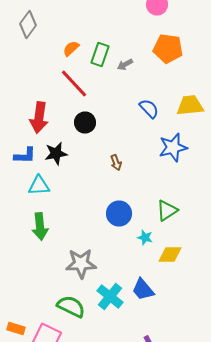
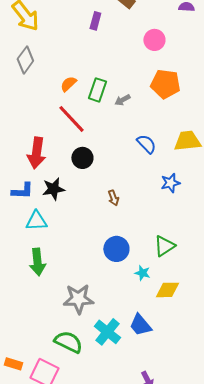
blue star: (173, 148) -> (170, 183), size x0.7

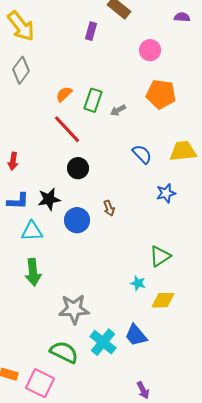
red arrow: (36, 153) -> (13, 161), moved, size x0.6
blue circle: (116, 249) -> (77, 220), moved

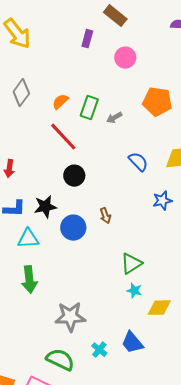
pink circle: (150, 50) -> (125, 58), moved
gray diamond: (21, 70) -> (21, 93), moved
green triangle: (160, 256) -> (131, 264), moved
cyan cross: (103, 342) -> (99, 350), size x0.6

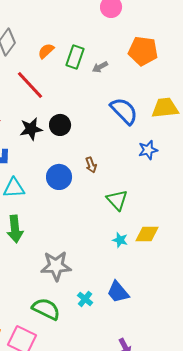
red line: (63, 137) -> (30, 85), moved
blue semicircle: (138, 162) -> (124, 111), size x1.4
black star: (45, 207) -> (31, 129), moved
green triangle: (131, 264) -> (117, 200), moved, turned -40
yellow diamond: (159, 308) -> (147, 234), moved

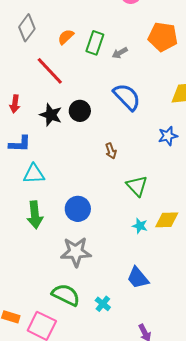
blue semicircle: (124, 111) -> (127, 97), moved
black star: (31, 129) -> (51, 115), turned 30
blue circle: (59, 177) -> (78, 209), moved
cyan cross: (85, 299) -> (103, 304), moved

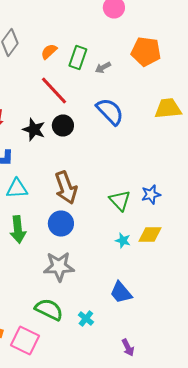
red line: (50, 71) -> (54, 90), moved
blue star: (168, 136) -> (151, 194), moved
brown arrow: (111, 151) -> (66, 188), moved, size x2.0

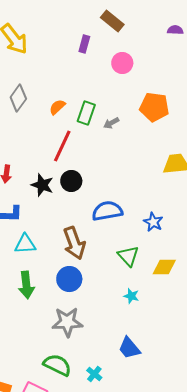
red line: (54, 90) -> (62, 146), turned 68
blue semicircle: (110, 112) -> (107, 211), moved, turned -56
blue star: (151, 194) -> (153, 222), moved, turned -30
yellow diamond: (150, 234) -> (164, 267), moved

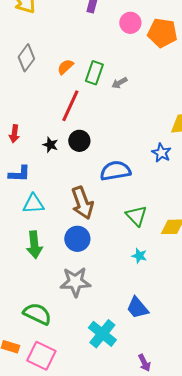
orange pentagon: (154, 107) -> (162, 33), moved
black star: (42, 185) -> (50, 145), size x0.7
blue star: (153, 222) -> (161, 153), moved
green semicircle: (57, 365) -> (37, 314), moved
cyan cross: (94, 374) -> (102, 334), size x1.8

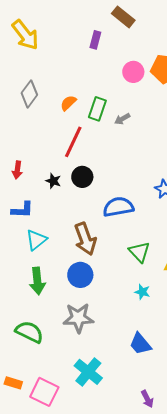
pink circle: (130, 23) -> (133, 72), moved
cyan triangle: (33, 204) -> (36, 240), turned -35
green semicircle: (37, 314) -> (29, 332), moved
cyan cross: (102, 334) -> (88, 372), moved

